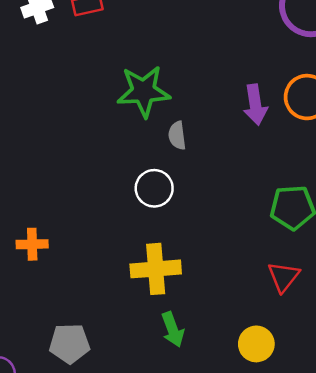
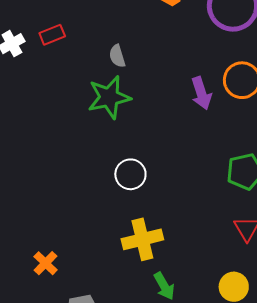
gray semicircle: (177, 136) -> (117, 56), moved
orange cross: (32, 244) -> (46, 263), moved, turned -35

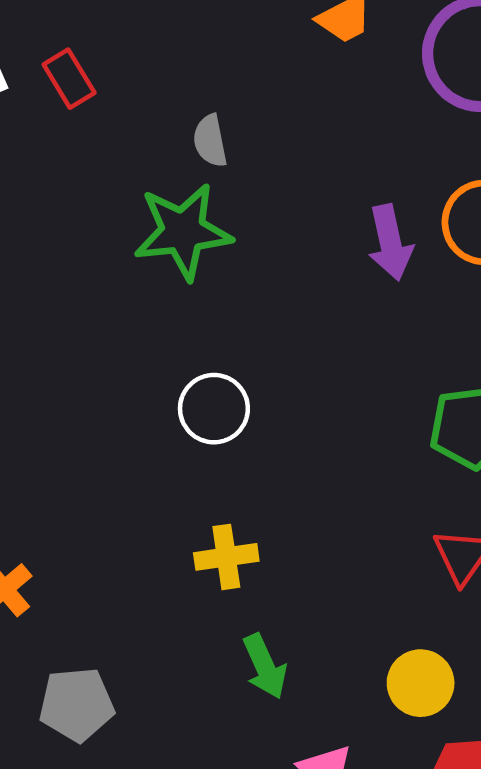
red rectangle: (52, 35) -> (69, 79), turned 75
yellow cross: (142, 239) -> (226, 557), size x0.7

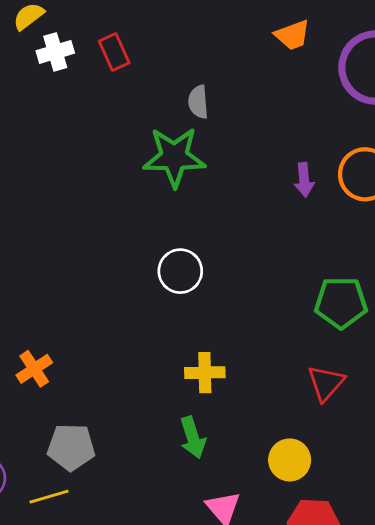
purple arrow: (390, 243) -> (304, 180), size x0.7
yellow cross: (226, 557) -> (205, 373), moved

